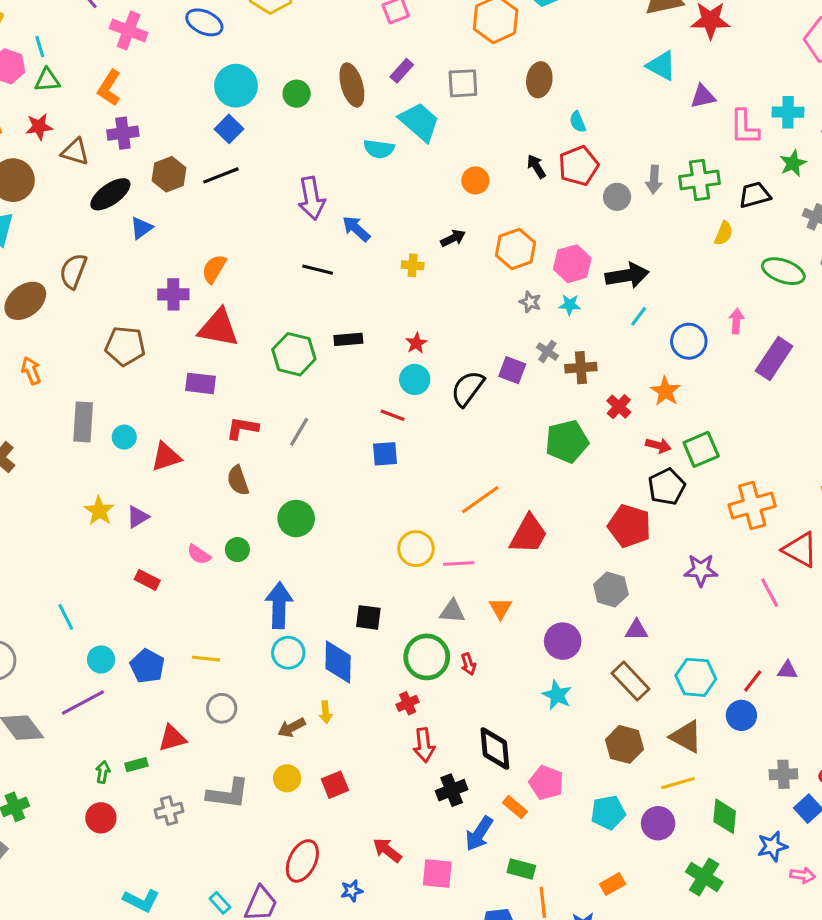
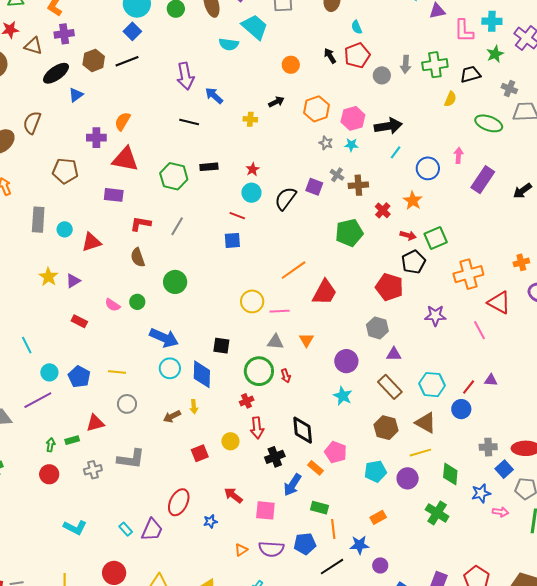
blue arrow: (279, 605) -> (164, 338), turned 112
yellow circle: (287, 778) -> (230, 441), moved

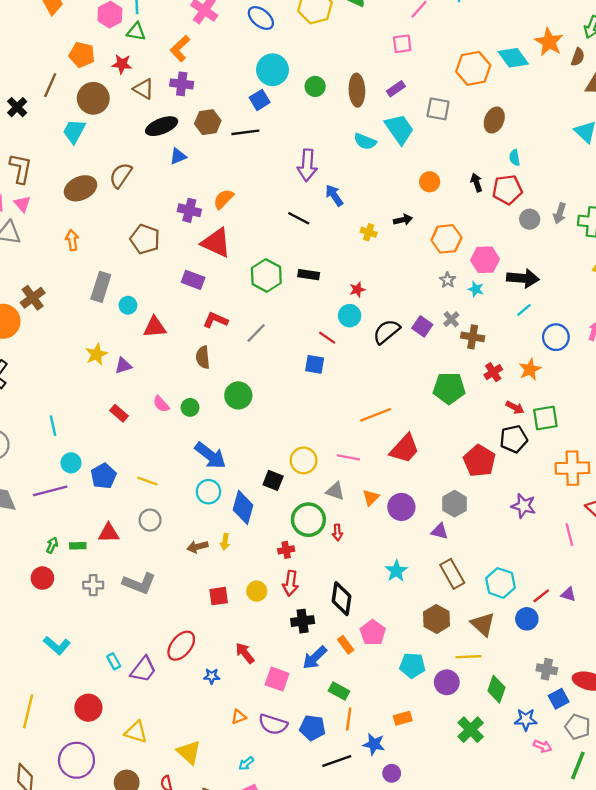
yellow circle: (252, 301) -> (304, 460), moved
purple triangle: (394, 354) -> (440, 531), moved
purple circle: (346, 361) -> (401, 507), moved

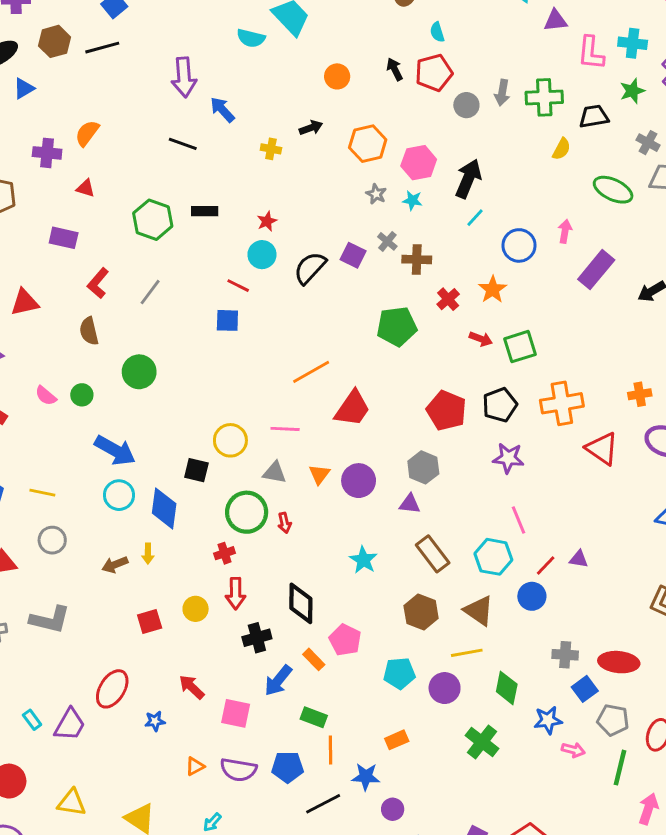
red triangle: (216, 243) -> (86, 188), size x0.5
black arrow: (523, 278) -> (468, 179), turned -64
red L-shape: (215, 320) -> (98, 283), turned -65
black pentagon: (514, 439) -> (500, 405), moved
pink line: (569, 535) -> (518, 520), moved

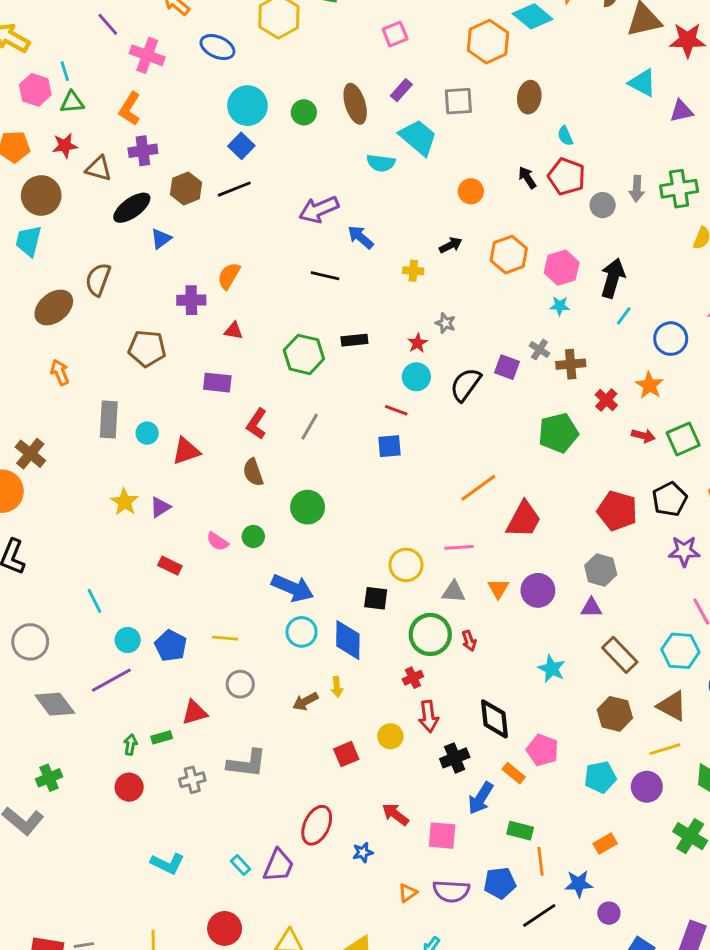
red pentagon: (434, 73) -> (567, 177), turned -30
purple arrow: (184, 77) -> (319, 209), turned 78
gray star: (376, 194) -> (445, 323), moved

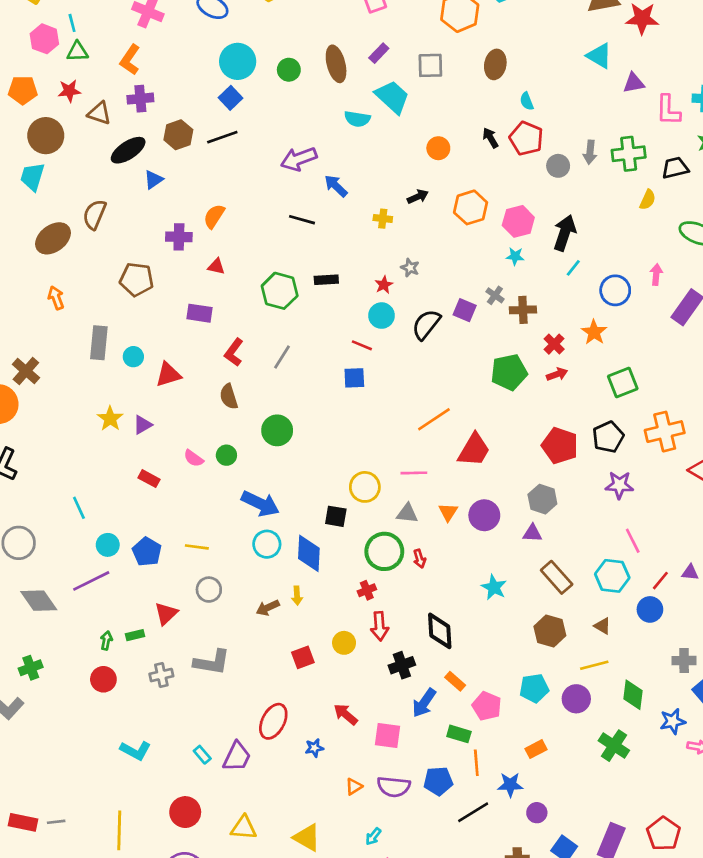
red arrow: (643, 436) -> (557, 374), moved, turned -36
brown triangle: (672, 706) -> (602, 626), size x0.6
red triangle: (195, 712) -> (166, 614), turned -30
pink pentagon: (543, 750) -> (487, 706), moved

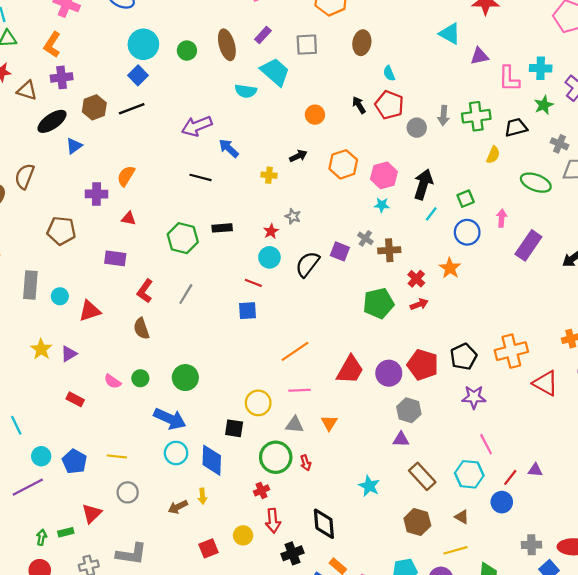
green square: (623, 383) -> (466, 199), moved, size x0.7
orange line: (434, 419) -> (295, 351), moved
green circle: (277, 430) -> (185, 378), moved
purple circle: (484, 515) -> (389, 373), moved

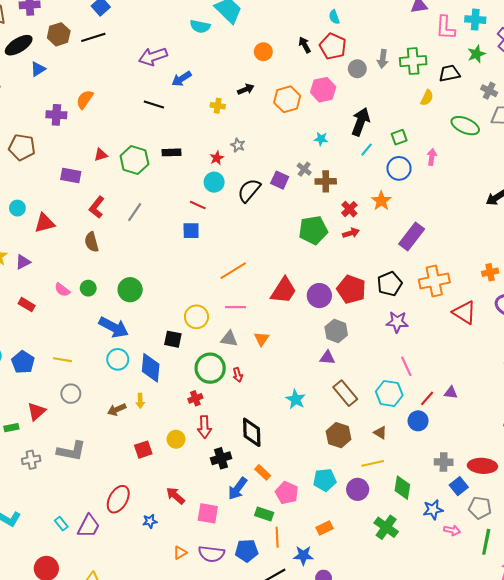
blue arrow: (229, 148) -> (182, 79), turned -78
pink hexagon: (384, 175) -> (323, 90), moved
red triangle: (129, 218) -> (101, 155), moved, turned -32
purple rectangle: (528, 245) -> (412, 236), moved

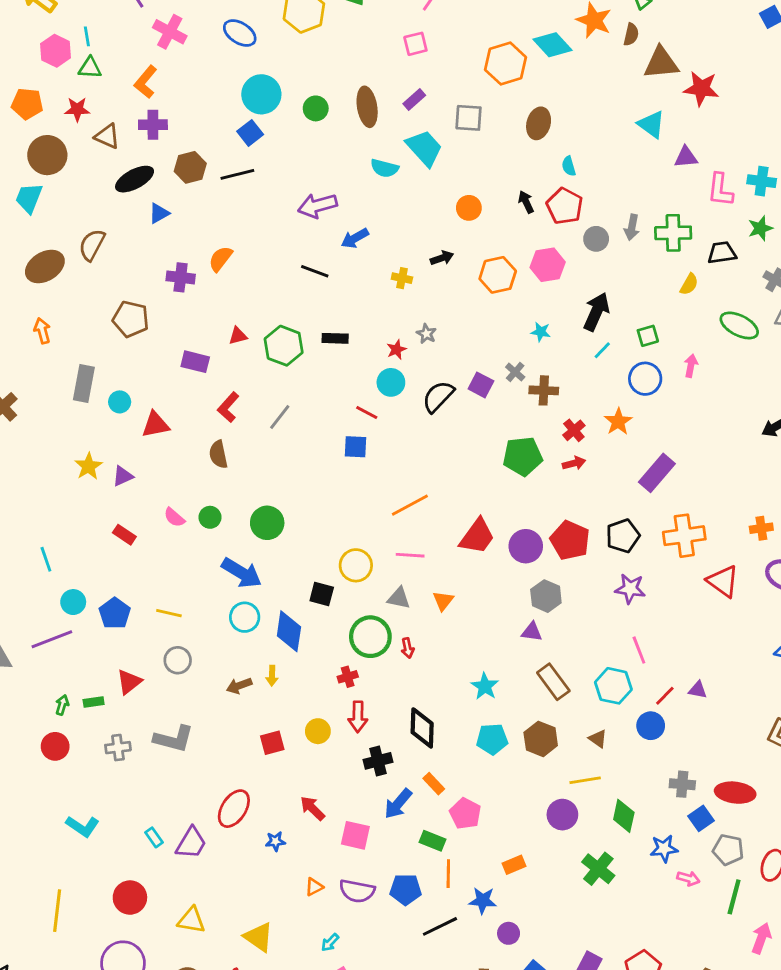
cyan pentagon: (325, 480) -> (492, 739), moved

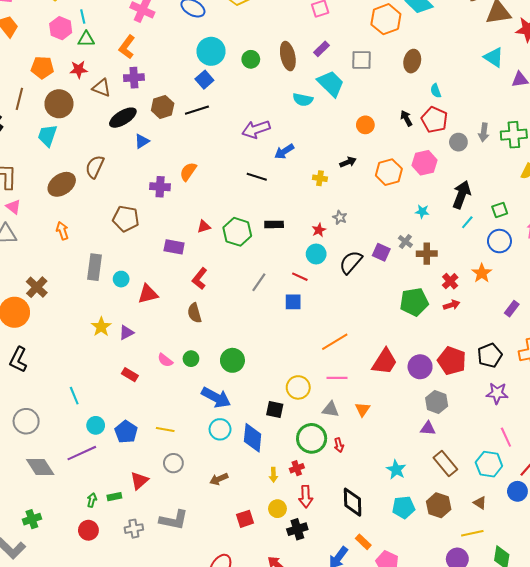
gray line: (280, 417) -> (259, 282), moved
purple rectangle: (657, 473) -> (512, 309), size x0.6
yellow arrow: (272, 676) -> (273, 475), moved
black cross: (378, 761) -> (297, 529), moved

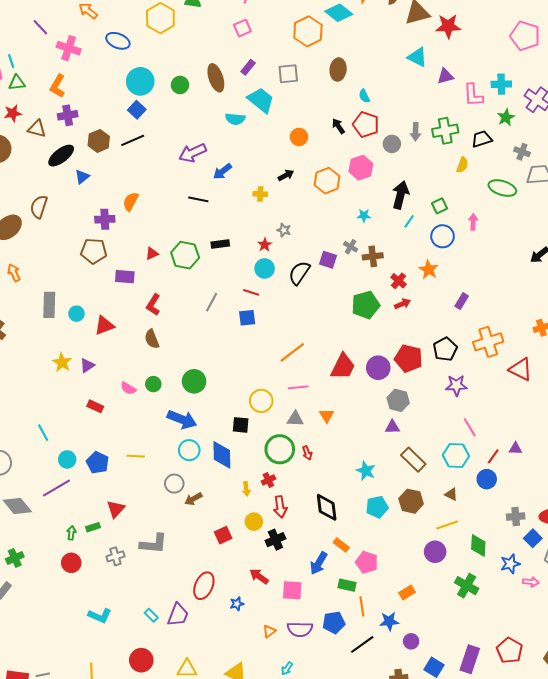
brown pentagon: (126, 219) -> (94, 251), moved
gray circle: (173, 463) -> (174, 484), moved

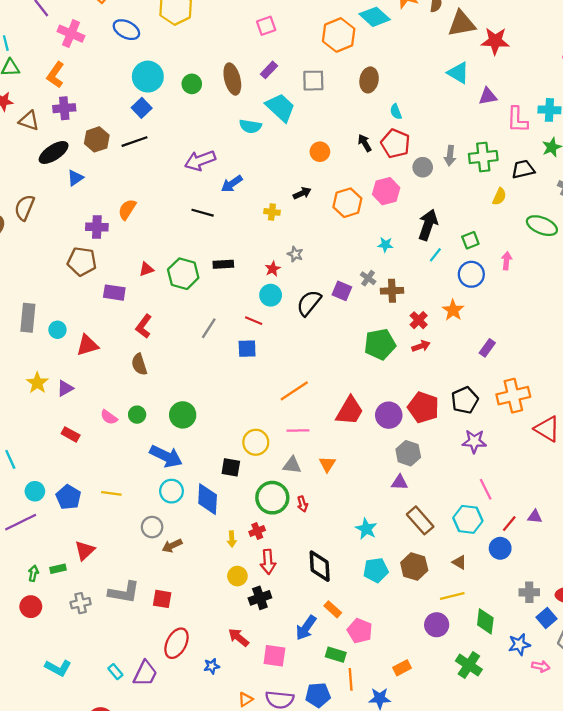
red square: (223, 535) -> (162, 599), moved, turned 30

